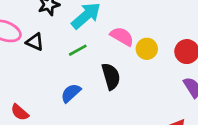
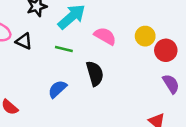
yellow circle: (147, 49) -> (145, 36), moved
green line: (78, 50) -> (64, 49), turned 42

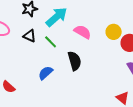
black triangle: (24, 41) -> (30, 36), moved
green line: (64, 49) -> (51, 42), turned 32

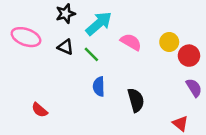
black semicircle: (75, 61) -> (136, 100), moved
blue semicircle: (46, 73) -> (99, 86), moved, turned -49

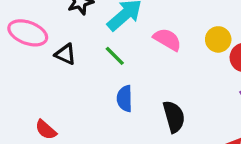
black triangle: (65, 47) -> (65, 54), moved

